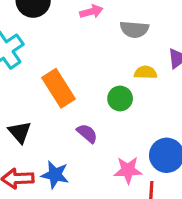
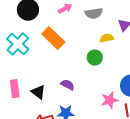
orange rectangle: (58, 88) -> (53, 38), moved
purple semicircle: (87, 133) -> (68, 85), moved

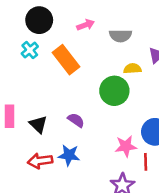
cyan cross: (18, 44) -> (30, 50), moved, size x0.6
green circle: (95, 58) -> (114, 91), size x1.5

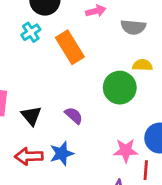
blue star: (69, 155) -> (62, 154), turned -30

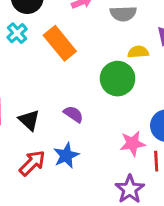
red arrow: (29, 156) -> (32, 163), turned 144

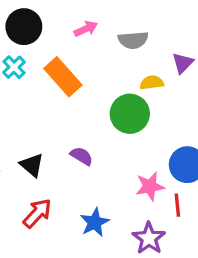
blue star: (66, 155) -> (95, 222), moved

